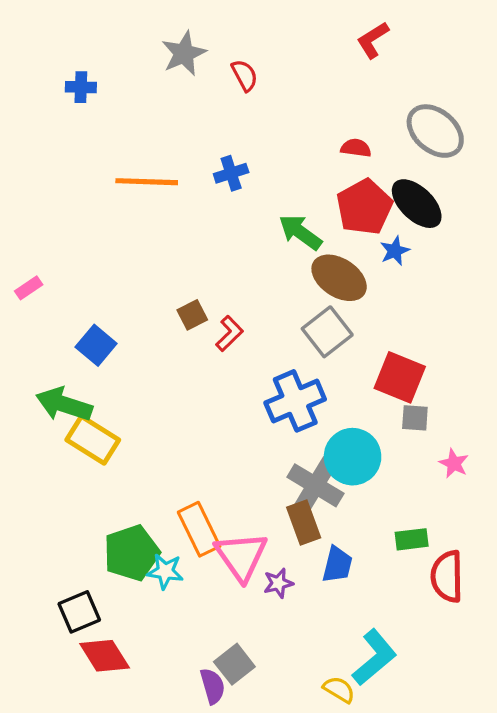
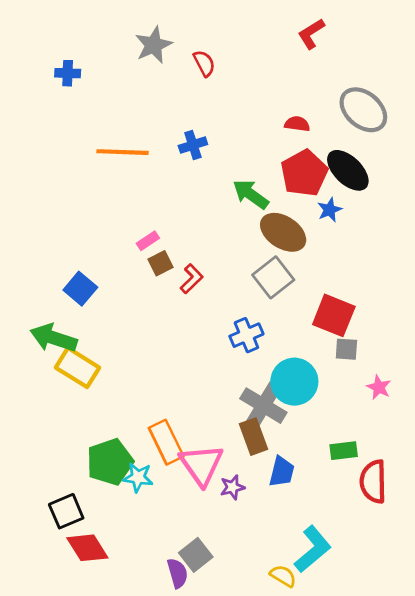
pink rectangle: (29, 288) -> (148, 241), moved
blue cross: (295, 401) -> (246, 335), size x0.7

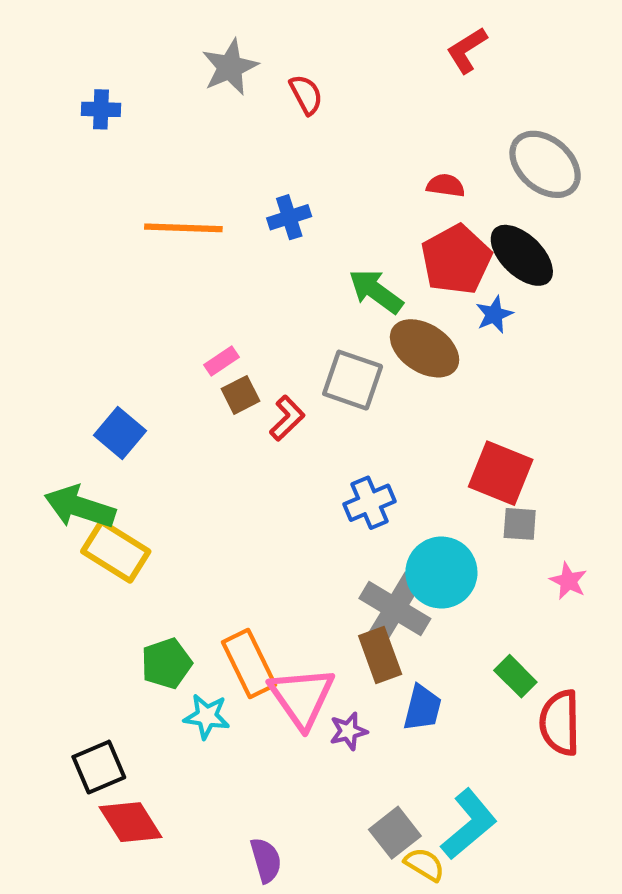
gray square: (273, 277) -> (353, 380), moved, turned -33
green rectangle: (344, 451) -> (515, 676), turned 52
green pentagon: (110, 462) -> (166, 663), moved, size x0.7
gray square: (196, 555) -> (395, 833), moved

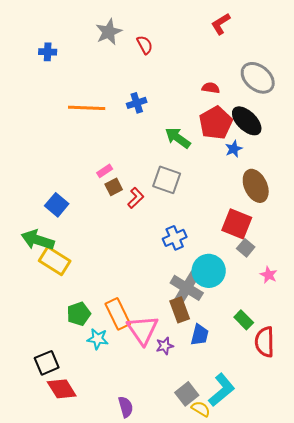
brown ellipse: (425, 348) -> (256, 186), moved, turned 32
gray square: (520, 524) -> (246, 248), turned 36

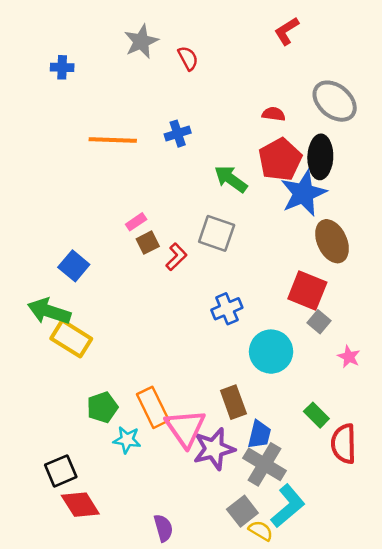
black ellipse: (247, 121) -> (320, 157), turned 48
blue star: (234, 149) -> (303, 193), size x2.0
gray cross: (187, 288) -> (265, 464), moved
purple star: (165, 346) -> (214, 449), size x1.8

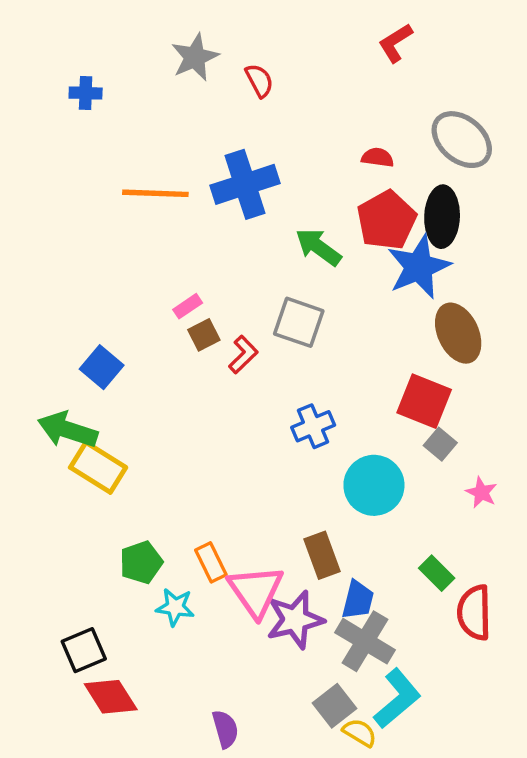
blue cross: (178, 134) -> (245, 184), size x1.8
orange rectangle: (153, 407) -> (211, 562), size x0.7

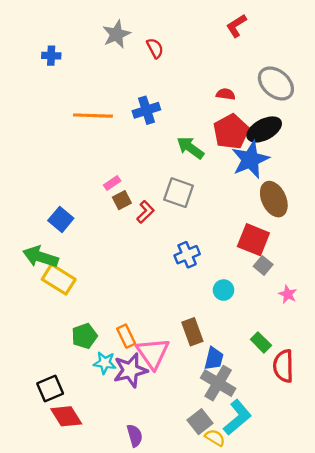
blue cross: (245, 184) -> (146, 110), size x0.7
black ellipse: (442, 217) -> (264, 129), turned 60
cyan circle: (374, 485) -> (223, 290), size x0.6
purple star: (295, 620) -> (130, 370), moved

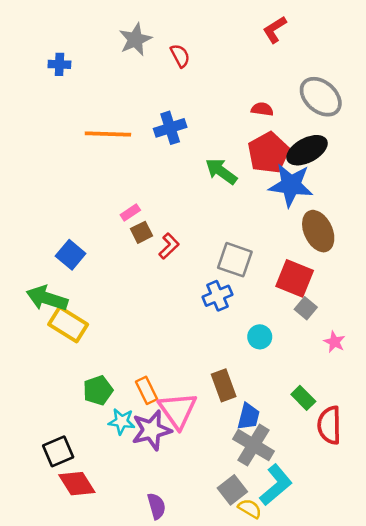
blue star: (250, 159) -> (291, 185), turned 30
gray square: (179, 193) -> (235, 260), moved

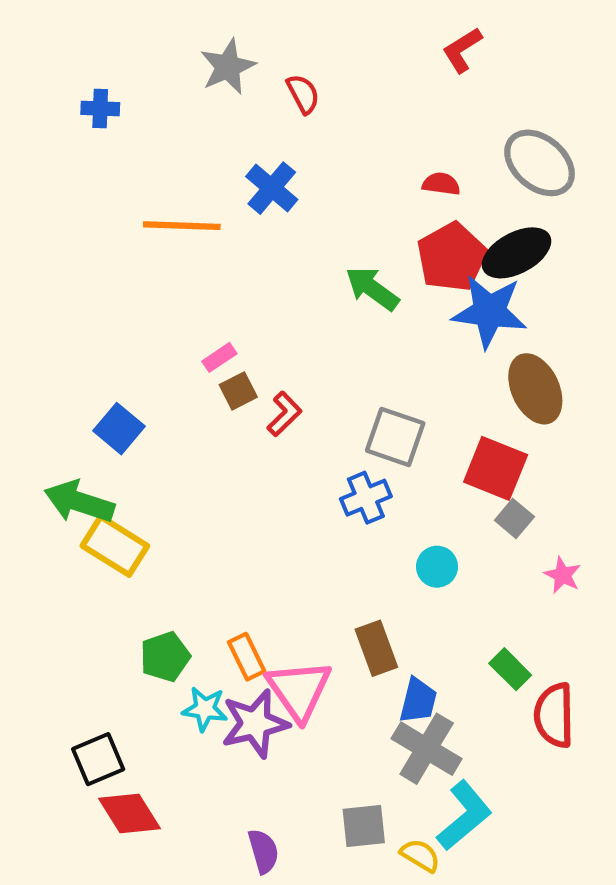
blue cross: (170, 128) -> (272, 188), moved, turned -32
gray square: (232, 490) -> (364, 826), moved, turned 32

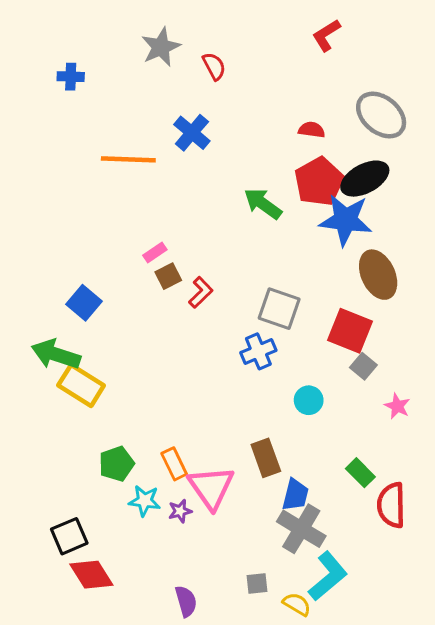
purple star: (255, 724) -> (180, 511), size x0.5
gray square: (364, 826) -> (257, 583), size x0.7

